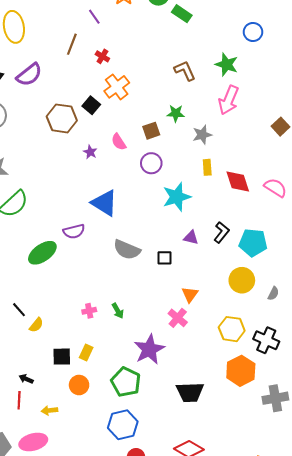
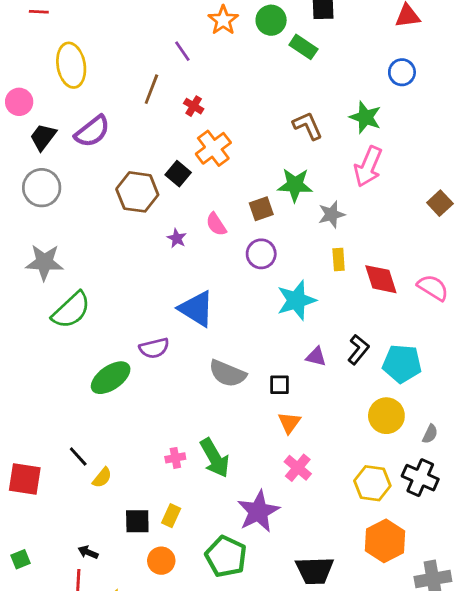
green star: (176, 113) -> (295, 185), size x1.4
orange triangle: (190, 294) -> (289, 423), moved
green arrow: (118, 311) -> (215, 458), size x1.8
black cross: (266, 340) -> (420, 478), moved

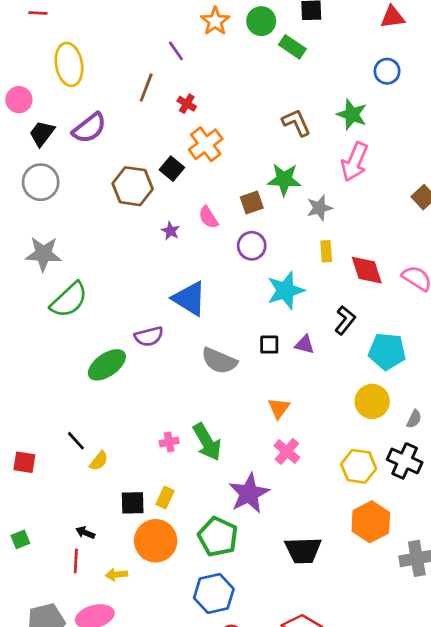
black L-shape: (358, 350) -> (345, 320), moved
black square: (279, 385) -> (269, 345), moved
red square: (25, 479) -> (24, 462), size x0.7
orange circle: (161, 561) -> (156, 541), size x1.6

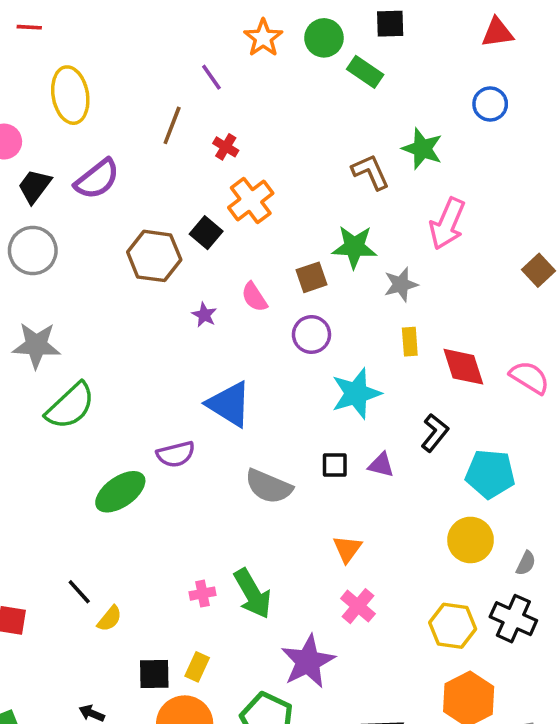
green star: (352, 114) -> (422, 149), moved

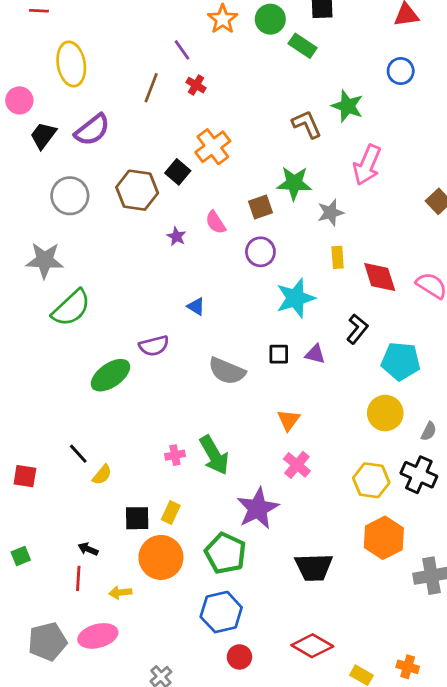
red cross: (226, 147) -> (196, 85), moved
gray circle: (33, 251) -> (70, 196), moved
blue triangle: (229, 404) -> (196, 307), size x0.5

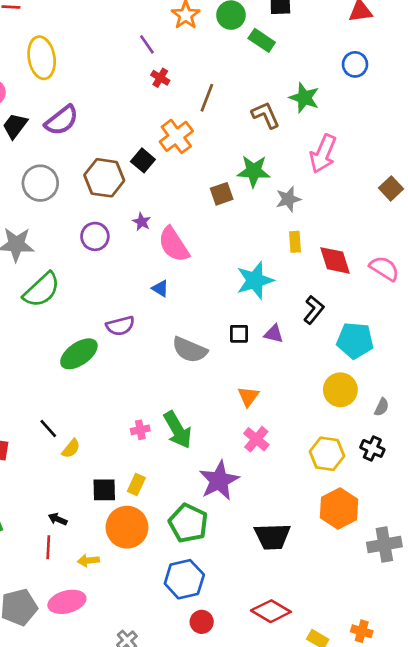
brown line: (151, 88) -> (207, 98), moved
pink semicircle: (216, 222) -> (174, 244), moved, size x1.6
purple circle: (260, 252) -> (95, 236), moved
black cross: (419, 475) -> (372, 448), size x0.7

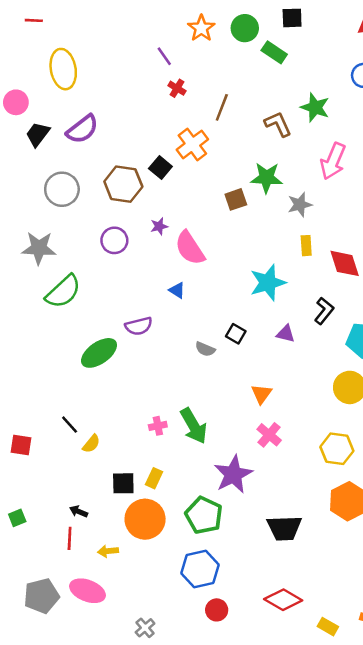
purple star: (142, 222) -> (159, 226), turned 30
black square: (239, 334) -> (236, 334), moved, turned 30
gray semicircle: (190, 350) -> (205, 349), size x0.6
pink ellipse: (67, 602) -> (88, 591), turned 36

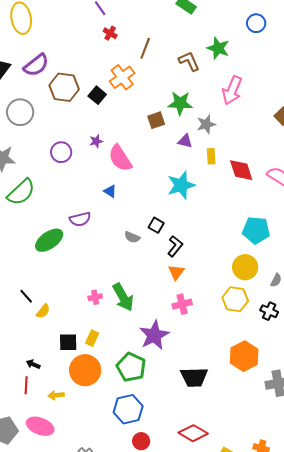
brown hexagon: (123, 184) -> (64, 87), moved
black L-shape: (324, 311) -> (175, 246), moved
purple triangle: (286, 334) -> (185, 141), moved
pink cross: (269, 435) -> (182, 304), turned 36
yellow hexagon: (337, 449) -> (235, 299), moved

